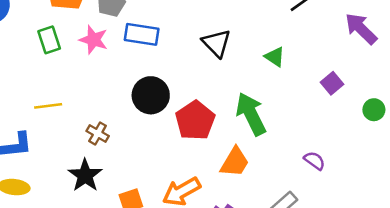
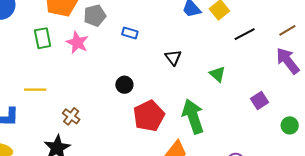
blue rectangle: (142, 34) -> (130, 33), moved, size x0.6
black triangle: (216, 43) -> (173, 58), size x0.7
black circle: (151, 95) -> (124, 85), moved, size x0.6

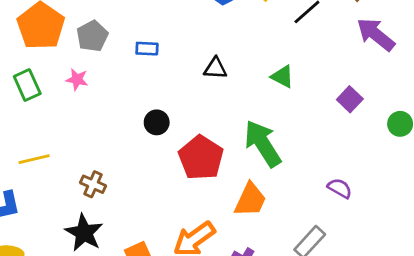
pink star: (77, 43) -> (77, 79), size x0.7
black triangle: (173, 58) -> (215, 68), turned -36

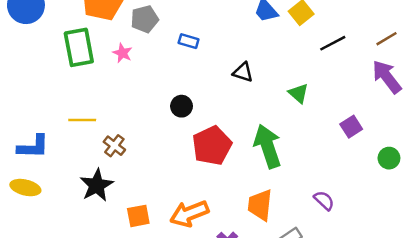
green rectangle: (27, 85) -> (79, 47), size x1.4
yellow line: (34, 159) -> (82, 120), moved
orange trapezoid: (250, 200) -> (260, 205), moved, turned 148

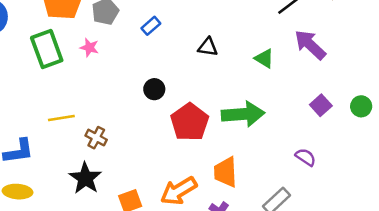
blue rectangle: (189, 41) -> (151, 26), turned -48
purple arrow: (387, 77) -> (310, 45), moved
purple square: (351, 127) -> (321, 105), moved
green arrow: (268, 146) -> (243, 114), turned 114
orange trapezoid: (260, 205) -> (226, 172), moved

